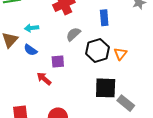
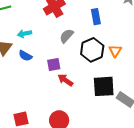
red arrow: (44, 79) -> (65, 80), moved

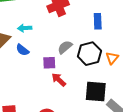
gray semicircle: (67, 36) -> (65, 47), moved

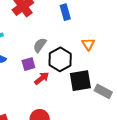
black hexagon: (89, 54) -> (60, 59), moved
red arrow: (59, 80) -> (42, 78), turned 112

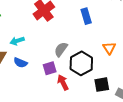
red arrow: (42, 78) -> (63, 82), turned -77
black square: (80, 81) -> (102, 85), size x0.7

